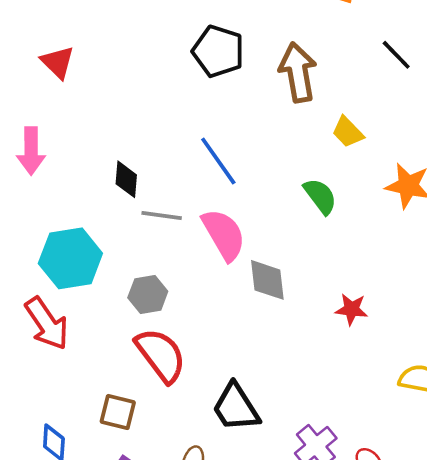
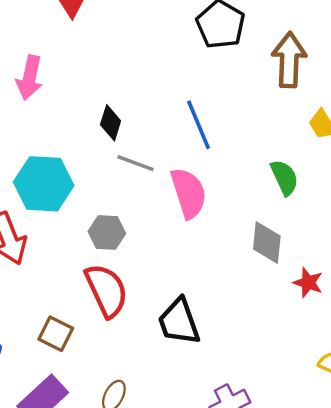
gray diamond: (267, 280) -> (267, 243), moved
red star: (351, 309) -> (308, 283), moved
black trapezoid: (236, 407) -> (179, 322), moved

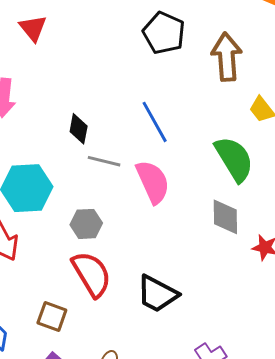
green semicircle: (284, 178) -> (234, 159), size x1.5
black trapezoid: (179, 322) -> (157, 294), turned -36

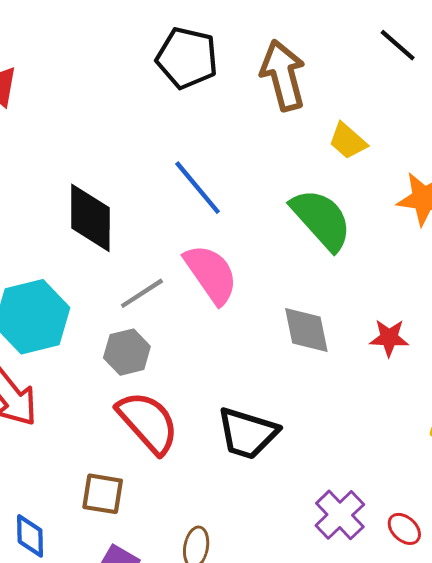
black diamond: (79, 129) -> (90, 218), size x1.6
gray line: (104, 161) -> (142, 293), moved, turned -36
gray diamond: (225, 217) -> (306, 330), moved

